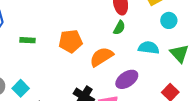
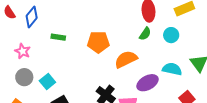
cyan circle: (169, 20) -> (171, 35), moved
cyan semicircle: (149, 48) -> (172, 69), moved

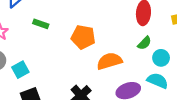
green semicircle: (145, 34) -> (144, 43), moved
cyan circle: (171, 35) -> (161, 58), moved

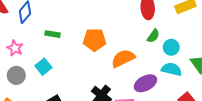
cyan square: (20, 70) -> (43, 67), moved

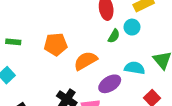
cyan circle: (171, 47) -> (132, 27), moved

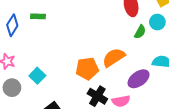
green rectangle: (13, 42) -> (38, 16), moved
orange pentagon: (56, 44) -> (87, 69), moved

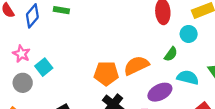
green semicircle: (140, 32) -> (171, 54), moved
cyan square: (37, 76) -> (44, 67), moved

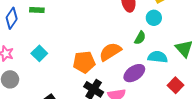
cyan square: (44, 67) -> (39, 53), moved

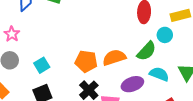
green semicircle: (140, 38) -> (147, 51), size x1.5
cyan square: (39, 53) -> (42, 65), moved

